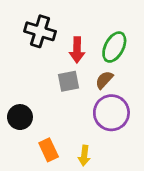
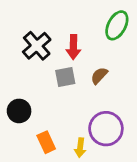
black cross: (40, 31) -> (37, 46), moved, turned 32
green ellipse: (114, 47) -> (117, 25), moved
purple circle: (111, 113) -> (106, 129), moved

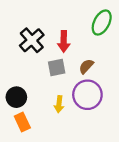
purple circle: (106, 129) -> (87, 95), moved
orange rectangle: (46, 142) -> (22, 122), moved
yellow arrow: (80, 148) -> (59, 104), moved

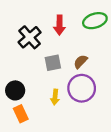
green ellipse: (102, 23) -> (95, 21), turned 45
red arrow: (64, 41) -> (59, 25), moved

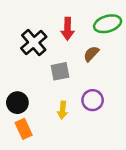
brown semicircle: (81, 62) -> (91, 54), moved
purple circle: (82, 88) -> (93, 100), size x0.7

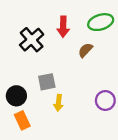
gray square: (60, 71) -> (47, 82), moved
purple circle: (93, 100) -> (105, 100), moved

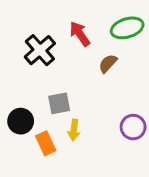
red arrow: (63, 27) -> (80, 34), turned 144
orange rectangle: (22, 120) -> (46, 143), moved

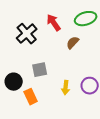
yellow arrow: (74, 130) -> (66, 88), moved

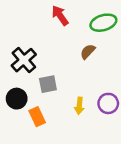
red arrow: (54, 23) -> (60, 15), moved
black cross: (27, 34) -> (24, 60), moved

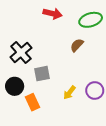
red arrow: (60, 15) -> (53, 13), turned 138
yellow arrow: (79, 106) -> (69, 93), turned 32

